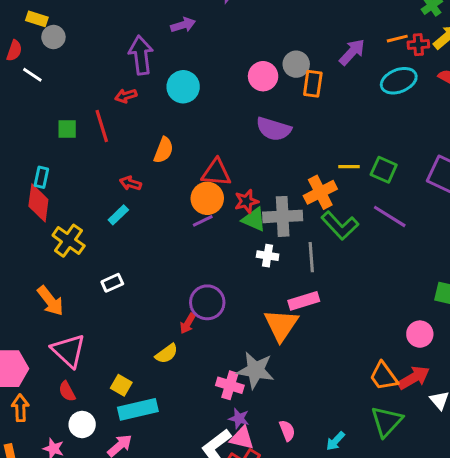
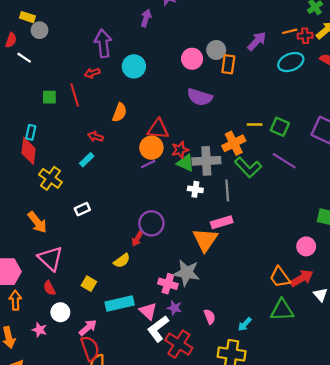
purple arrow: (183, 25) -> (146, 18), moved, turned -56
cyan rectangle: (138, 409) -> (120, 303), moved
green triangle: (387, 421) -> (282, 310), turned 45
pink triangle: (242, 438) -> (148, 311), moved, turned 30

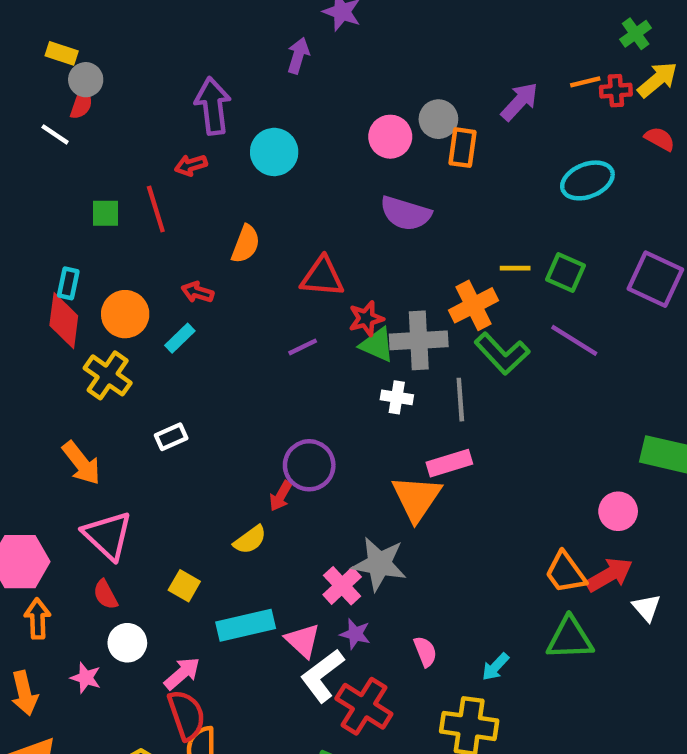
red semicircle: (11, 40) -> (81, 104), moved
cyan ellipse: (291, 62) -> (587, 180), moved
orange circle: (151, 148) -> (125, 314), moved
pink cross: (168, 284) -> (342, 586), turned 30

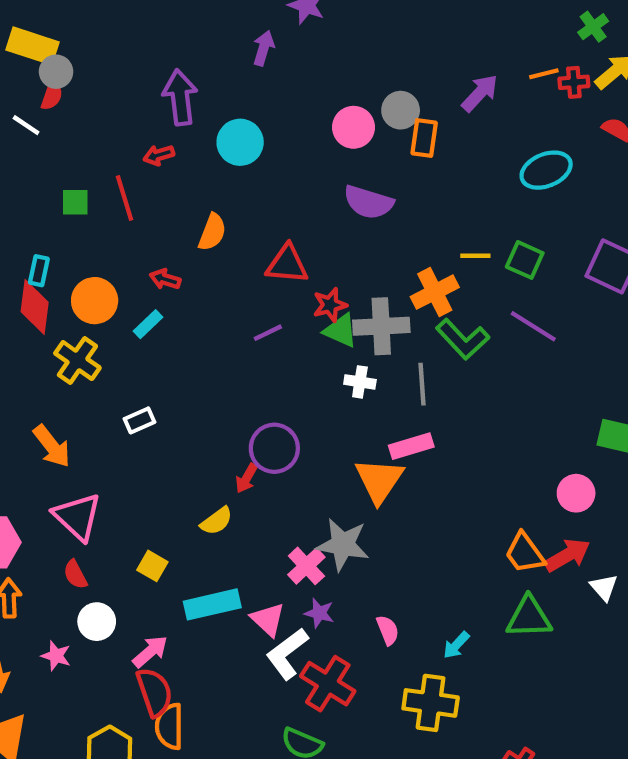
yellow rectangle: (62, 53) -> (33, 46), size x1.6

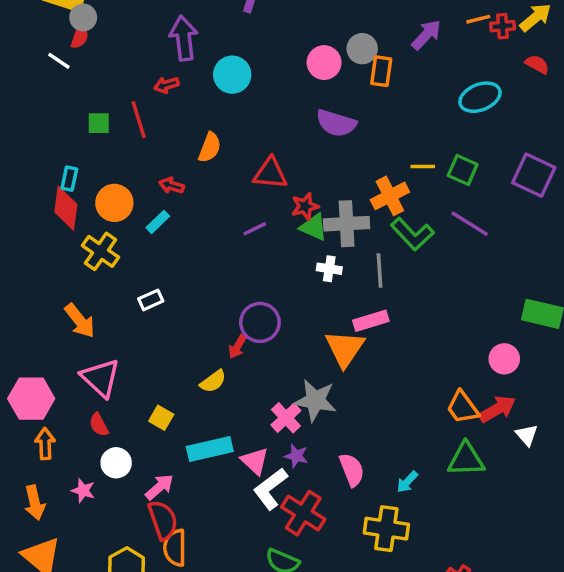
pink semicircle: (388, 630) -> (352, 470), size x1.4

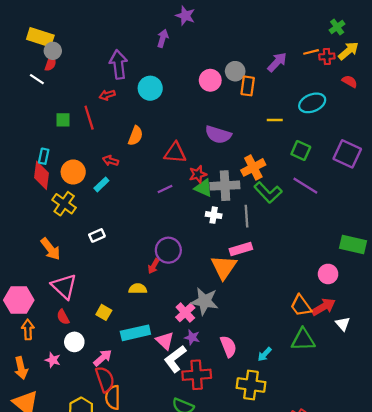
purple semicircle: (336, 123) -> (218, 135), moved
yellow line: (423, 166) -> (275, 120), moved
yellow semicircle: (213, 381) -> (138, 289), turned -144
red cross: (303, 513) -> (197, 375), turned -36

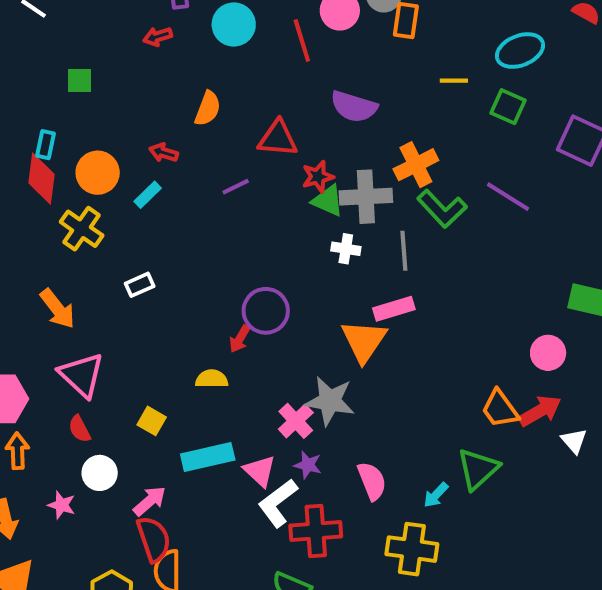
red line: (89, 118) -> (302, 41), moved
green square: (301, 150) -> (508, 107), moved
purple line: (165, 189) -> (236, 187), moved
green triangle: (303, 340) -> (478, 469), moved, turned -40

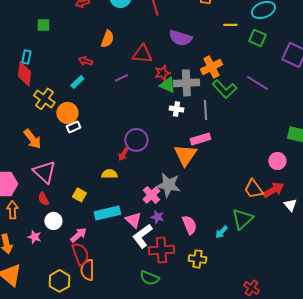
orange circle: (98, 173) -> (67, 113), moved
yellow cross: (412, 549) -> (197, 259), moved, size x0.7

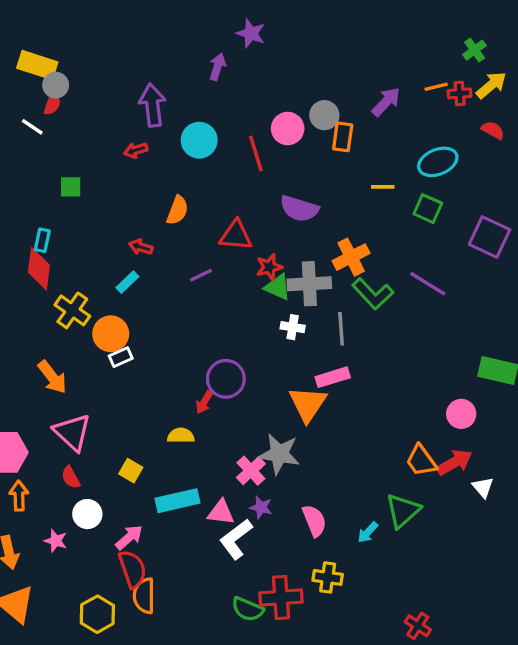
pink triangle: (133, 220) -> (221, 512), turned -36
red cross: (161, 250) -> (281, 597), moved

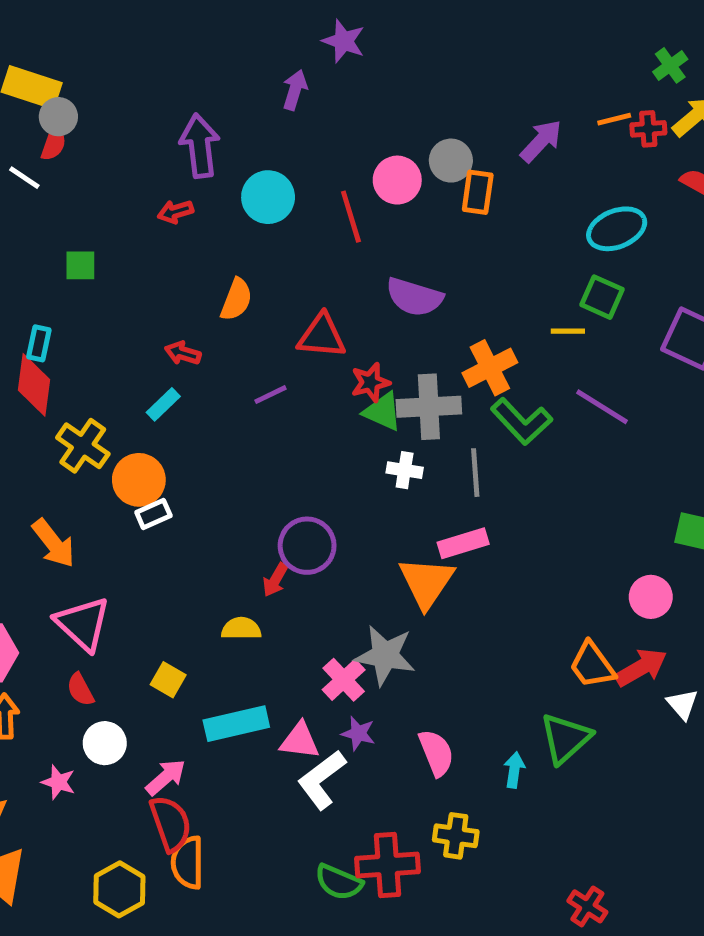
yellow line: (383, 187) -> (568, 331), moved
cyan arrow: (368, 532) -> (514, 770), turned 145

